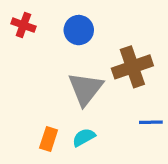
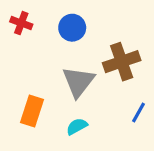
blue line: (151, 122) -> (139, 113), turned -60
orange rectangle: (49, 139) -> (32, 111), moved, size x1.4

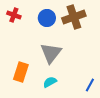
brown cross: (122, 62) -> (74, 17), moved
blue line: (139, 113) -> (90, 85), moved

